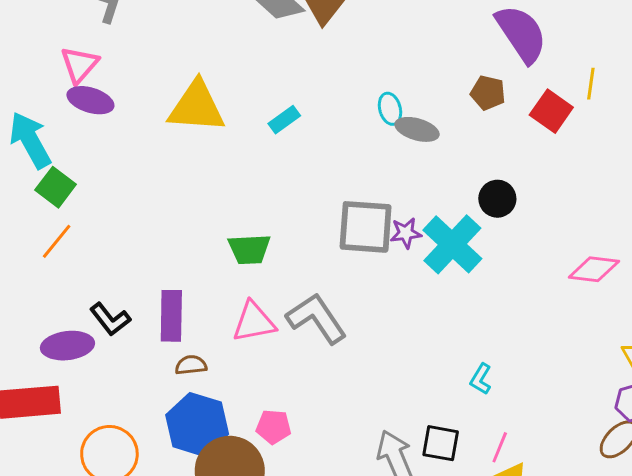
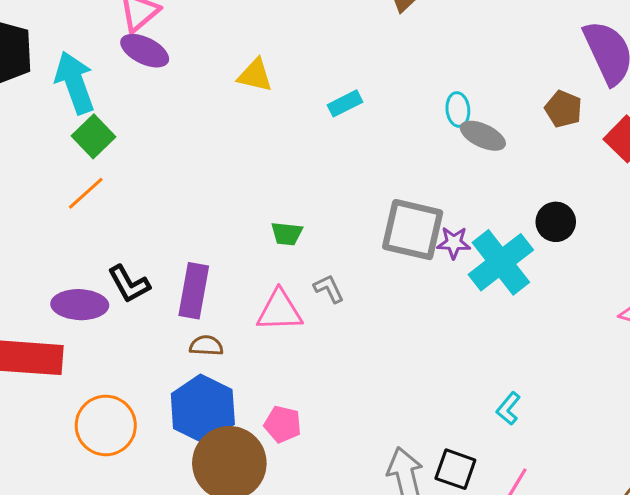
yellow triangle: (197, 107) -> (255, 75), size x0.6
green trapezoid: (249, 249) -> (287, 234), size x0.7
gray L-shape: (316, 318) -> (329, 289), moved, size x0.5

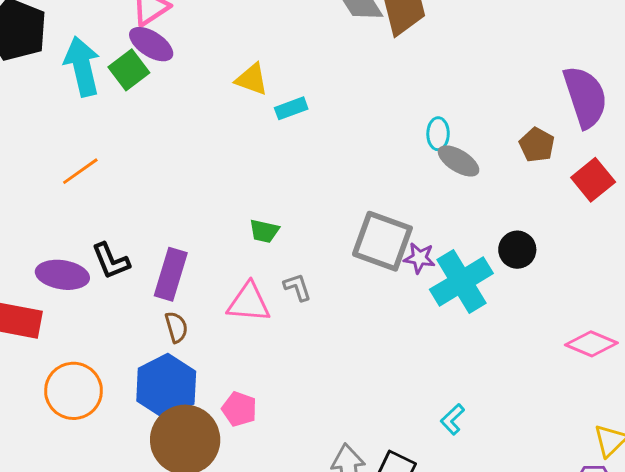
cyan rectangle: (345, 103) -> (291, 108), moved
green square: (93, 136) -> (129, 70), moved
brown semicircle: (206, 346) -> (176, 327), turned 64

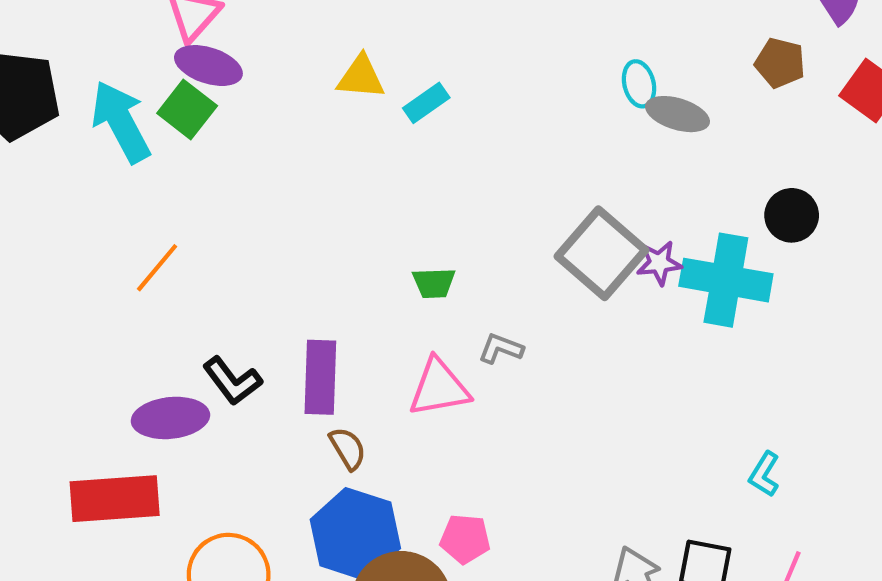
gray square: (382, 241) -> (602, 253), turned 36
cyan cross: (461, 281) -> (726, 280), turned -34
gray L-shape: (297, 287) -> (501, 349), turned -36

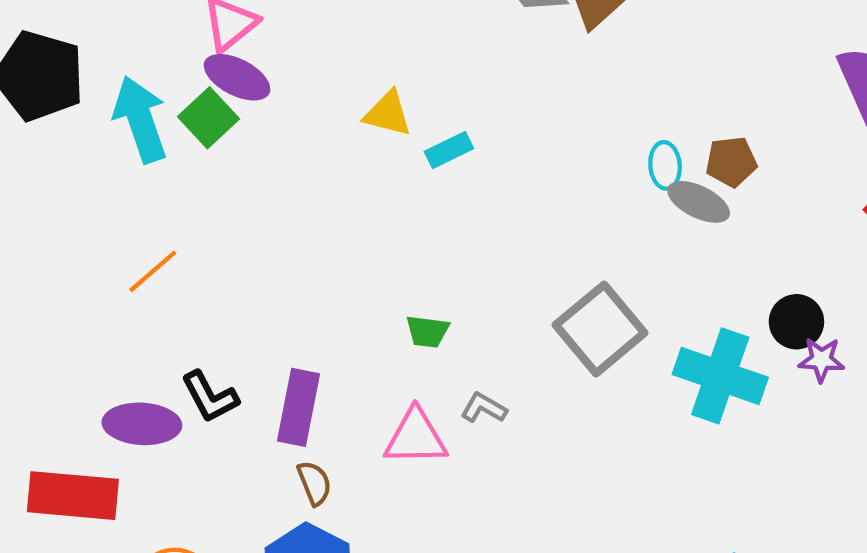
brown pentagon: (780, 63) -> (731, 162), moved, turned -30
purple star: (659, 263) -> (821, 360), moved

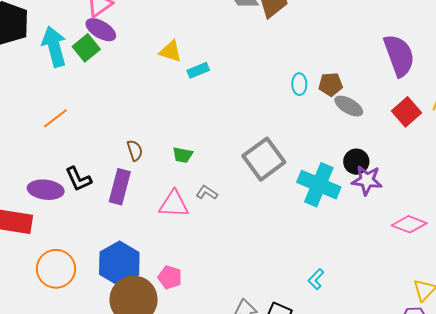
gray ellipse: (699, 202) -> (349, 106), moved
purple star: (821, 360) -> (367, 180), size x1.4
brown semicircle: (314, 483) -> (135, 150), moved

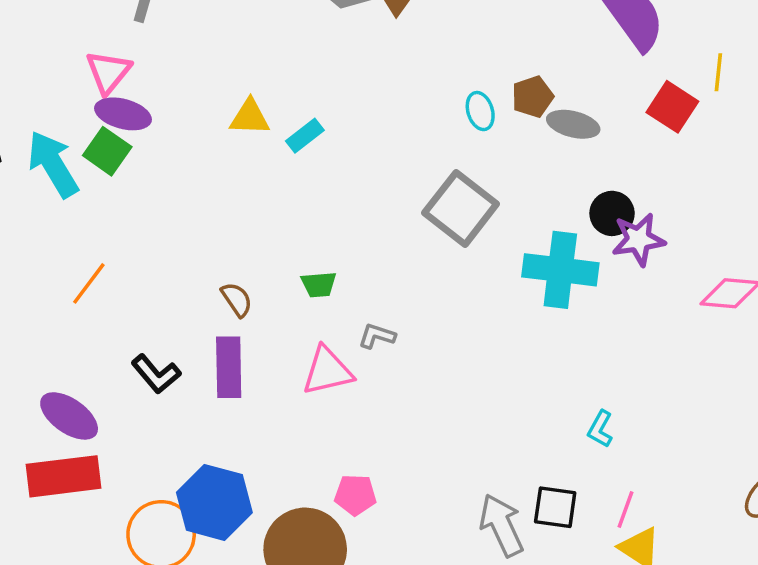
gray square: (264, 159) -> (461, 208), moved
purple ellipse: (46, 190) -> (69, 416), moved, turned 44
blue hexagon: (119, 263) -> (214, 502), moved

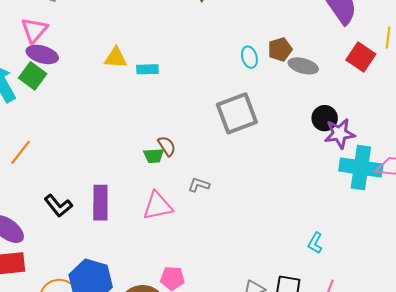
cyan rectangle: (305, 136) -> (147, 69), turned 35
gray square: (461, 208) -> (237, 113), turned 30
cyan cross: (560, 270) -> (361, 168), moved
brown semicircle: (237, 299) -> (167, 146), moved
gray L-shape: (377, 336) -> (199, 185), moved

